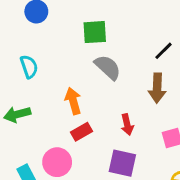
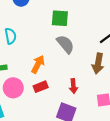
orange arrow: (73, 101) -> (38, 64), turned 36
pink circle: (57, 162) -> (13, 88), moved

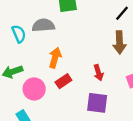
gray semicircle: (65, 44) -> (43, 25), moved, turned -42

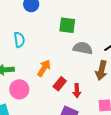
gray semicircle: (43, 25) -> (83, 48), moved
red rectangle: (63, 81) -> (60, 84), moved, turned -32

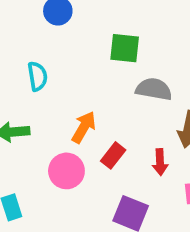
pink circle: (19, 89) -> (66, 171), moved
red arrow: (77, 91) -> (160, 162), moved

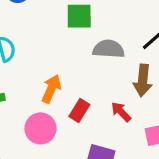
red arrow: (160, 162) -> (121, 112), turned 145

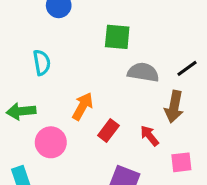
pink circle: (40, 128) -> (51, 142), moved

